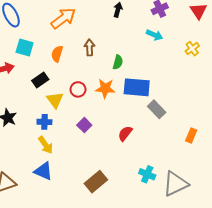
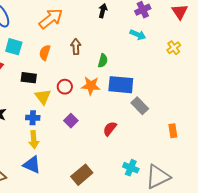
black rectangle: (40, 80) -> (29, 78), turned 42
orange rectangle: (191, 136) -> (173, 131), turned -32
yellow arrow: (46, 145) -> (34, 140), turned 30

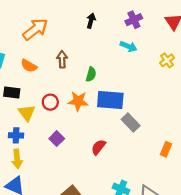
orange semicircle: (45, 53) -> (29, 66), turned -77
orange rectangle: (173, 131) -> (166, 149), turned 32

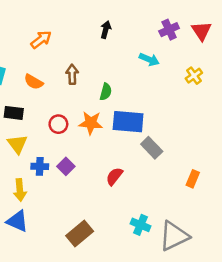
purple cross: (134, 20) -> (169, 30), moved
orange arrow: (35, 29) -> (41, 40), size x0.7
yellow triangle: (27, 113) -> (17, 144), moved
blue cross: (16, 135) -> (40, 166), moved

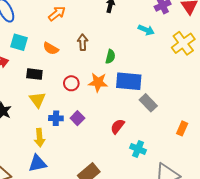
yellow cross: (194, 76) -> (183, 43), size x1.6
blue triangle: (17, 221) -> (37, 163), turned -36
cyan cross: (140, 225) -> (138, 149), moved

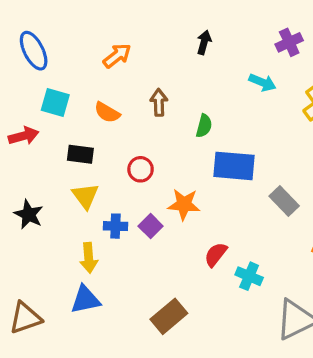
orange star: (98, 82) -> (184, 204), moved
gray rectangle: (148, 103) -> (284, 201), moved
red semicircle: (117, 126) -> (216, 254), moved

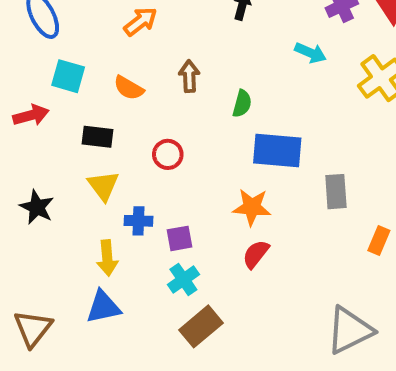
gray rectangle: (284, 201) -> (336, 192), turned 40
orange star: (184, 204) -> (252, 207), moved
purple square: (151, 226) -> (180, 238), moved, turned 35
cyan cross: (249, 276) -> (183, 280), moved, turned 32
brown triangle: (25, 318) -> (33, 328), turned -33

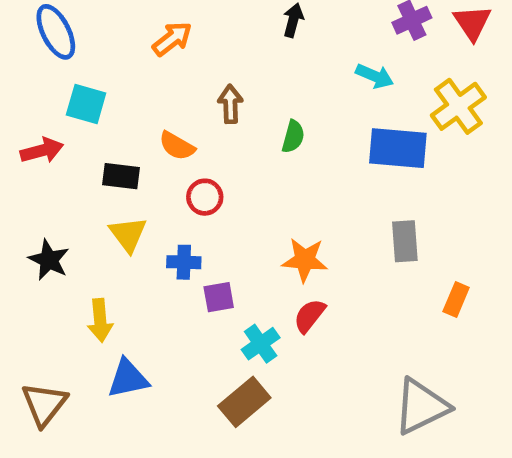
orange semicircle: (129, 88) -> (177, 146), moved
blue rectangle: (277, 150) -> (398, 148), moved
blue cross: (138, 221) -> (184, 262), moved
yellow arrow: (107, 258) -> (100, 320), moved
cyan cross: (183, 280) -> (261, 344), moved

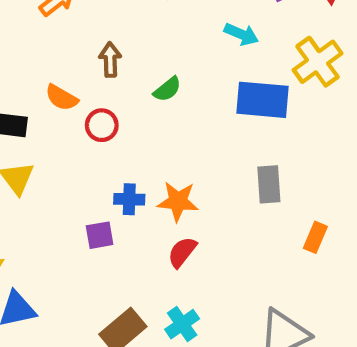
green semicircle: (293, 137) -> (167, 89), turned 36
red circle: (205, 197) -> (102, 125), moved
blue cross: (184, 262) -> (129, 199), moved
cyan cross: (261, 344) -> (182, 324), moved

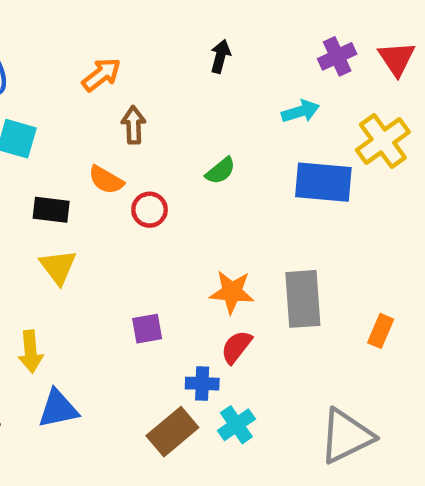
cyan arrow: (241, 34) -> (301, 111), turned -40
brown arrow: (110, 60) -> (133, 125), moved
gray rectangle: (269, 184) -> (303, 299), moved, size x1.4
blue cross: (129, 199) -> (202, 384), moved

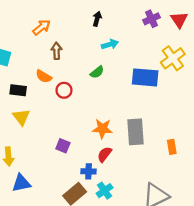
cyan arrow: (301, 111) -> (110, 44), moved
purple square: (147, 329) -> (63, 146), turned 32
orange rectangle: (381, 331) -> (172, 147), turned -32

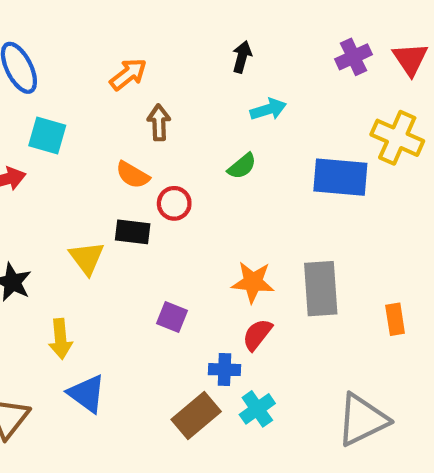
yellow cross: (173, 58) -> (397, 138), turned -30
black rectangle: (18, 90) -> (133, 232), moved
blue triangle: (21, 183) -> (87, 394), turned 48

